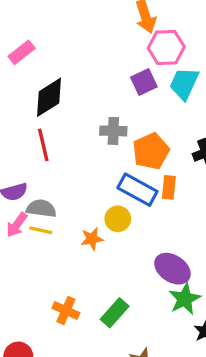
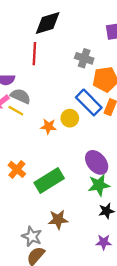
green rectangle: (115, 313) -> (49, 181), size x1.4

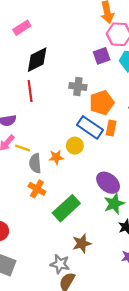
gray semicircle: (21, 96) -> (35, 163), moved, turned -108
orange cross: (17, 169) -> (37, 189), moved

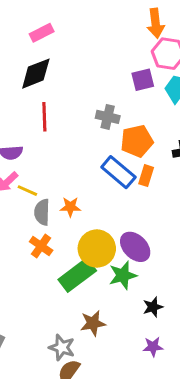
black diamond: (37, 60) -> (36, 74), moved
yellow circle: (75, 146) -> (97, 249), moved, size x1.6
green star: (114, 204) -> (123, 275), moved

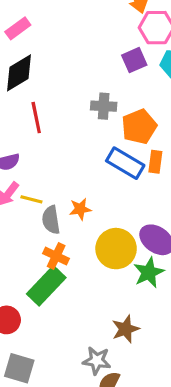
green rectangle: (77, 275) -> (46, 286), moved

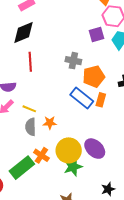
yellow line: (31, 199) -> (29, 109), moved
orange cross: (56, 256) -> (41, 155), moved
green star: (149, 272) -> (73, 167), moved

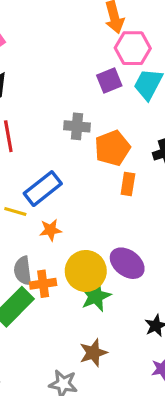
blue rectangle: (82, 98) -> (43, 189), moved, turned -70
gray semicircle: (31, 127) -> (23, 271), moved
orange cross: (41, 155) -> (43, 284), turned -35

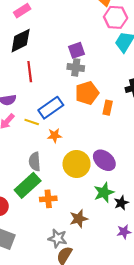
purple square: (109, 80) -> (76, 50), moved
orange pentagon: (112, 148) -> (87, 93), moved
orange cross: (43, 284) -> (48, 199), moved
green star: (96, 296) -> (104, 192), moved

